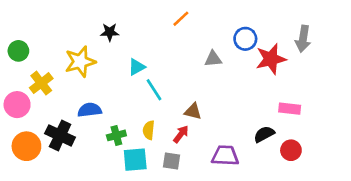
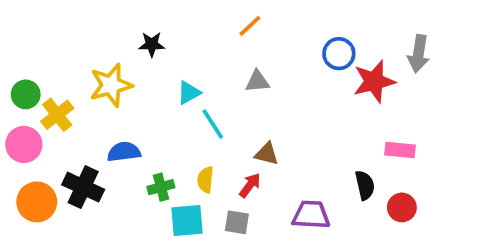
green circle: (18, 51) -> (26, 94), moved
gray triangle: (213, 59) -> (257, 81), moved
black semicircle: (264, 134) -> (365, 185), turned 105

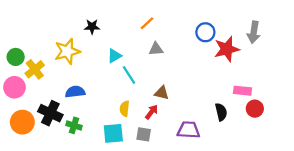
orange line: (250, 26) -> (147, 23), moved
green cross: (161, 187) -> (74, 125), moved, turned 32
red circle: (402, 207) -> (255, 109), moved

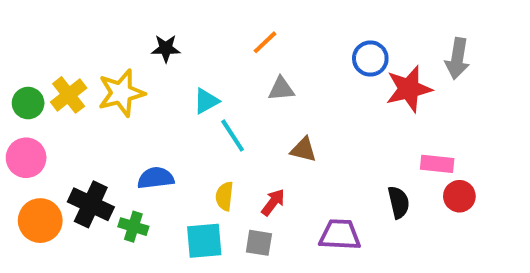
yellow cross: (35, 69) -> (69, 95), moved
blue semicircle: (75, 92) -> (156, 178), moved
brown triangle: (162, 93) -> (303, 150), moved

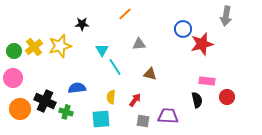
orange line: (265, 42) -> (125, 14), moved
gray arrow: (457, 59) -> (226, 16), moved
cyan triangle: (206, 101) -> (102, 50), turned -32
pink rectangle: (437, 164) -> (207, 81), moved
gray square: (259, 243) -> (143, 121), moved

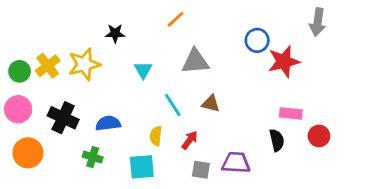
gray triangle: (139, 44) -> (195, 61), size x1.5
cyan line: (115, 67) -> (173, 105), moved
black cross: (45, 101) -> (63, 118), moved

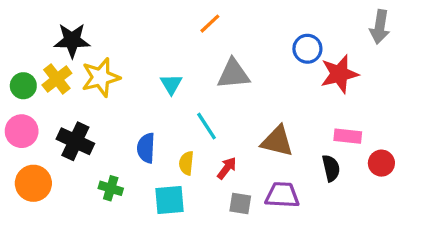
black star: (115, 33) -> (72, 40), moved, size x1.5
brown triangle: (211, 104) -> (277, 141), moved, size x1.5
blue semicircle: (108, 123) -> (146, 148), moved, turned -80

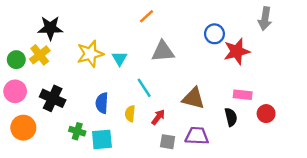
yellow star: (101, 77) -> (90, 54), moved
cyan square: (170, 200) -> (102, 139), moved

